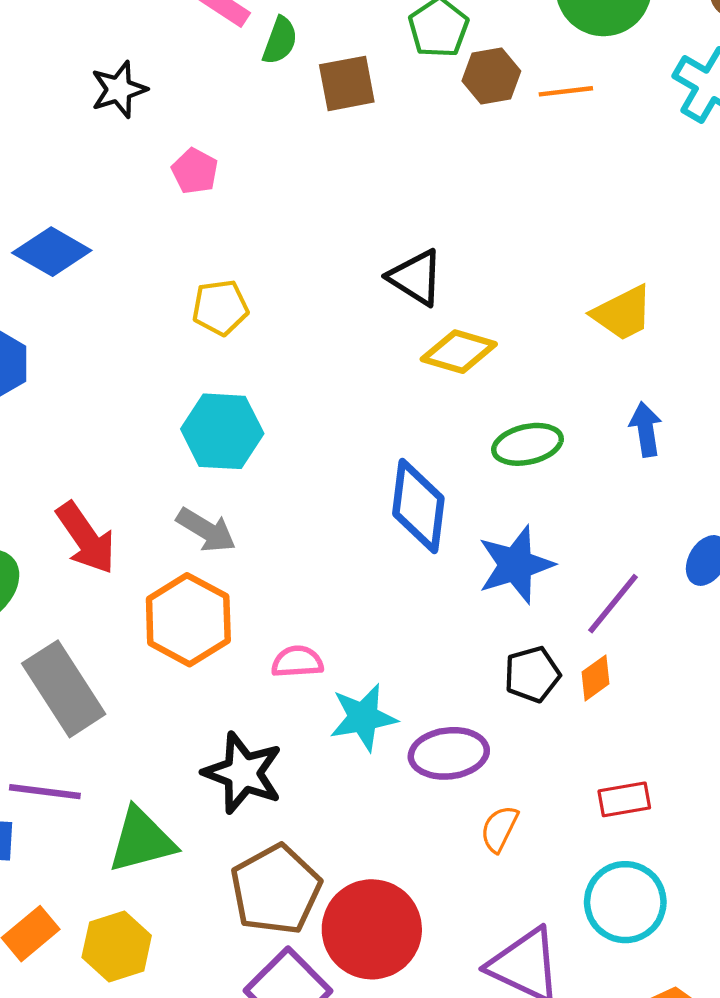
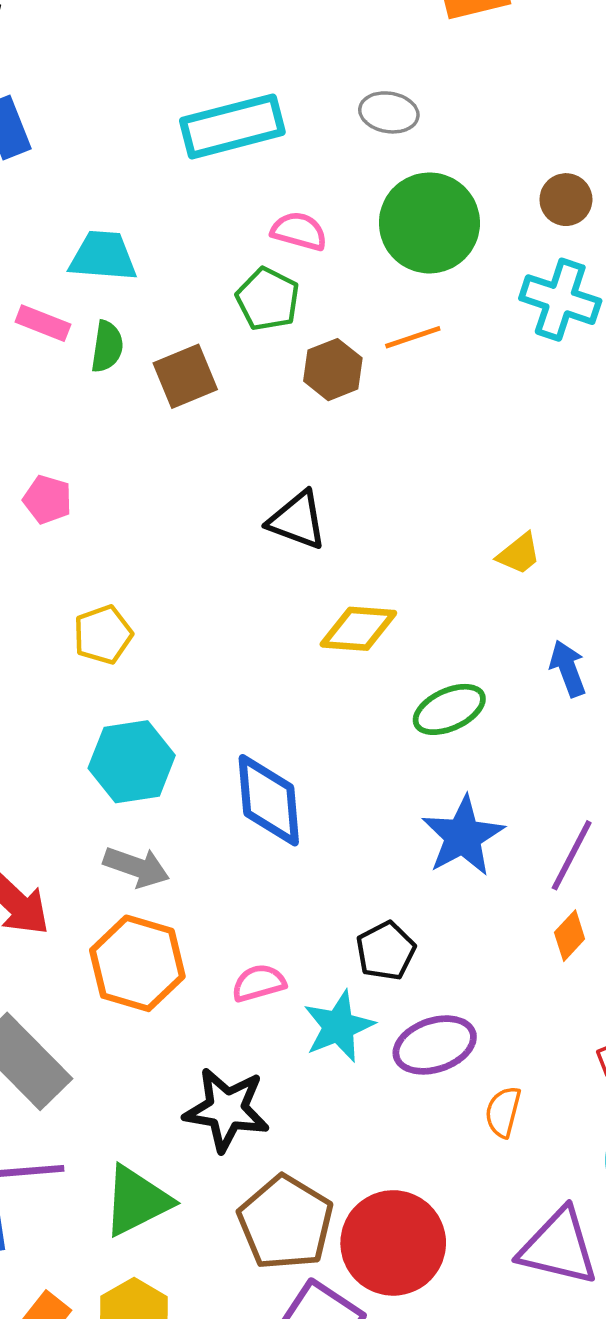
brown hexagon: (491, 76) -> (333, 370), moved
black triangle: (416, 277) -> (297, 520), moved
yellow trapezoid: (623, 313) -> (519, 554), size x0.7
blue diamond: (418, 506) -> (269, 800), moved
black pentagon: (532, 674) -> (386, 951), moved

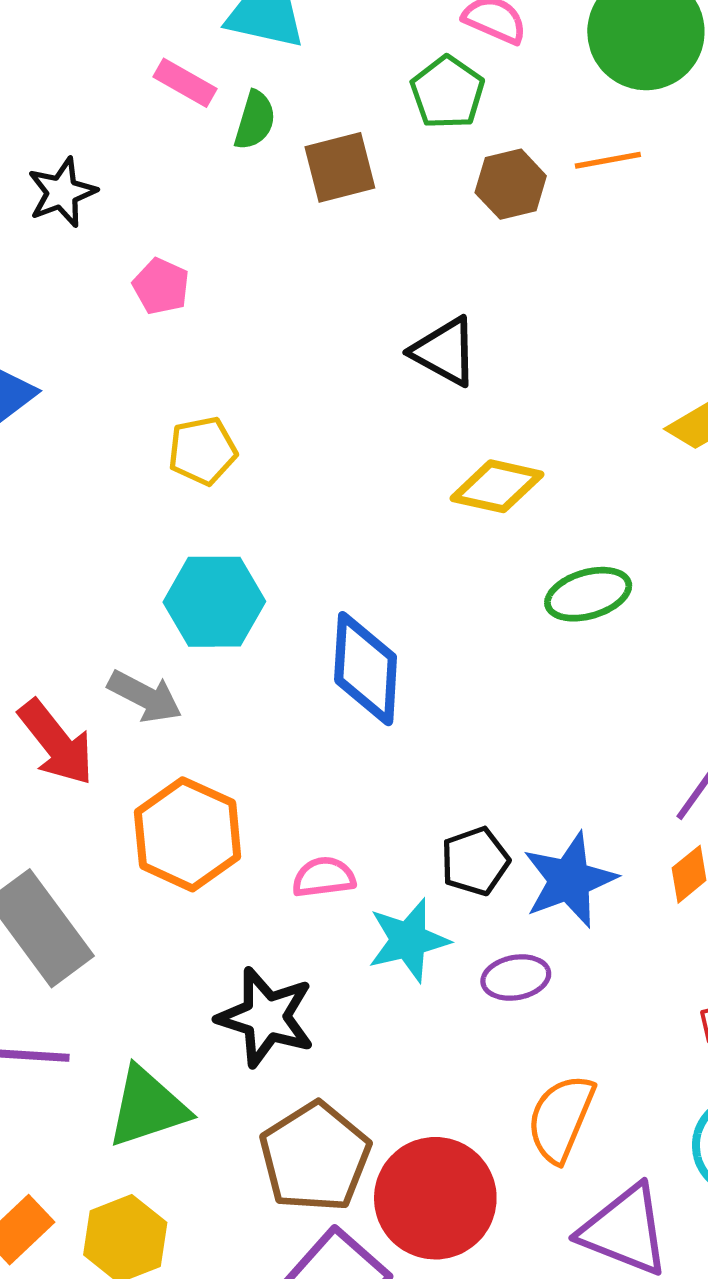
blue star: (463, 836) -> (569, 880), moved
gray arrow: (136, 867) -> (145, 696), moved
purple ellipse: (435, 1045) -> (516, 977), size x0.7
orange semicircle: (503, 1112) -> (561, 1118), moved, size x1.5

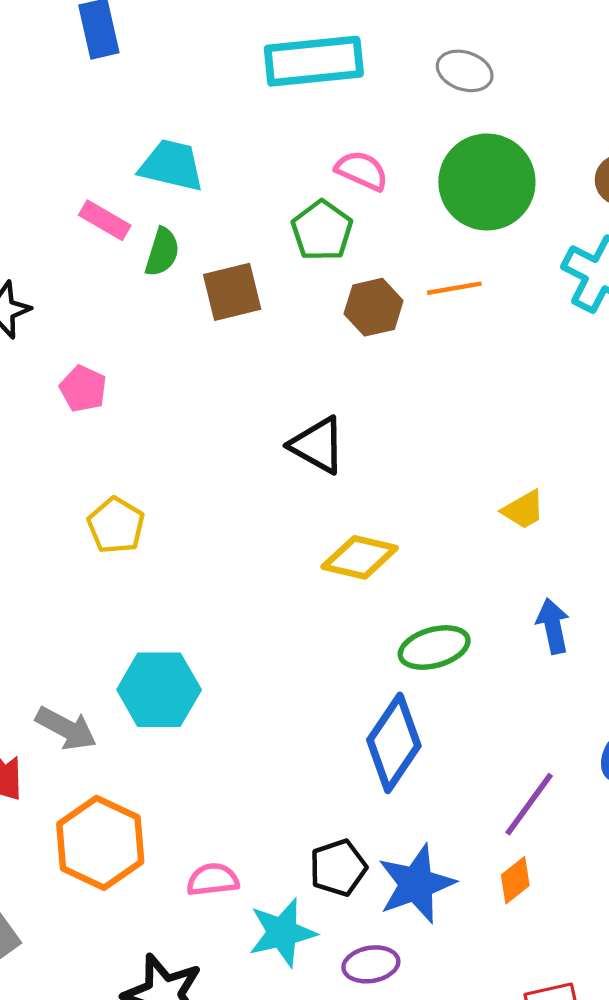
yellow pentagon: (202, 451) -> (116, 525), turned -30
cyan hexagon: (214, 602) -> (159, 690), moved
blue diamond: (366, 669) -> (394, 743), moved, turned 30

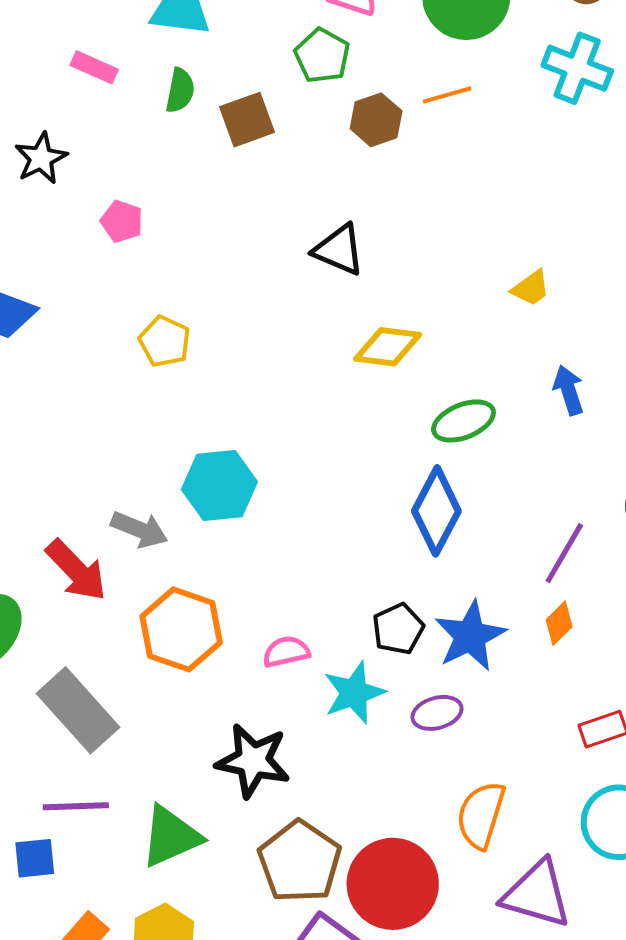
pink rectangle: (105, 220) -> (94, 67), moved

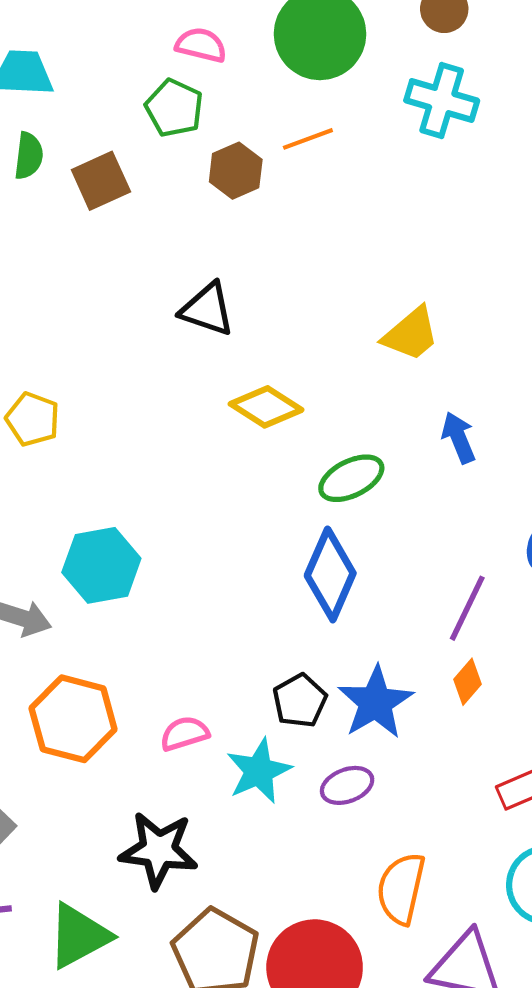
yellow trapezoid: (531, 288) -> (411, 334), size x1.4
yellow diamond: (388, 347) -> (266, 407), turned 30

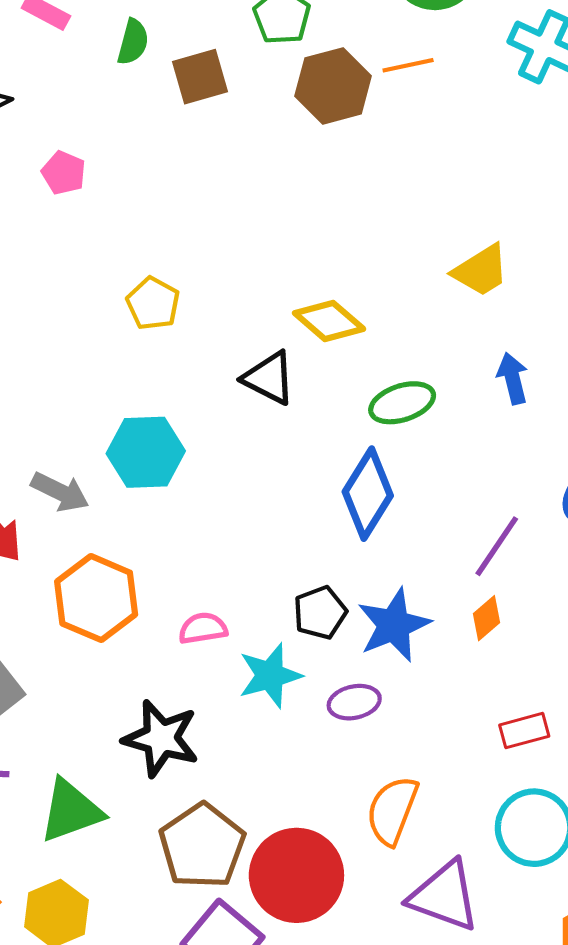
brown hexagon: (236, 171) -> (333, 86), size x1.4
black triangle: (207, 309) -> (269, 378), moved
yellow pentagon: (33, 419) -> (153, 303), moved

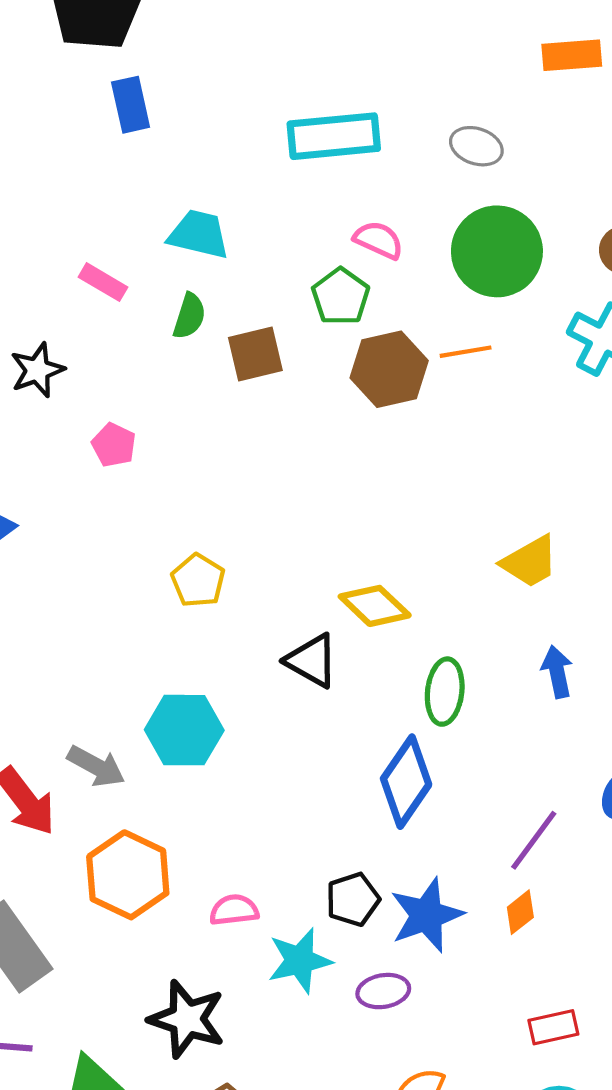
green ellipse: (402, 403) -> (445, 692), turned -68

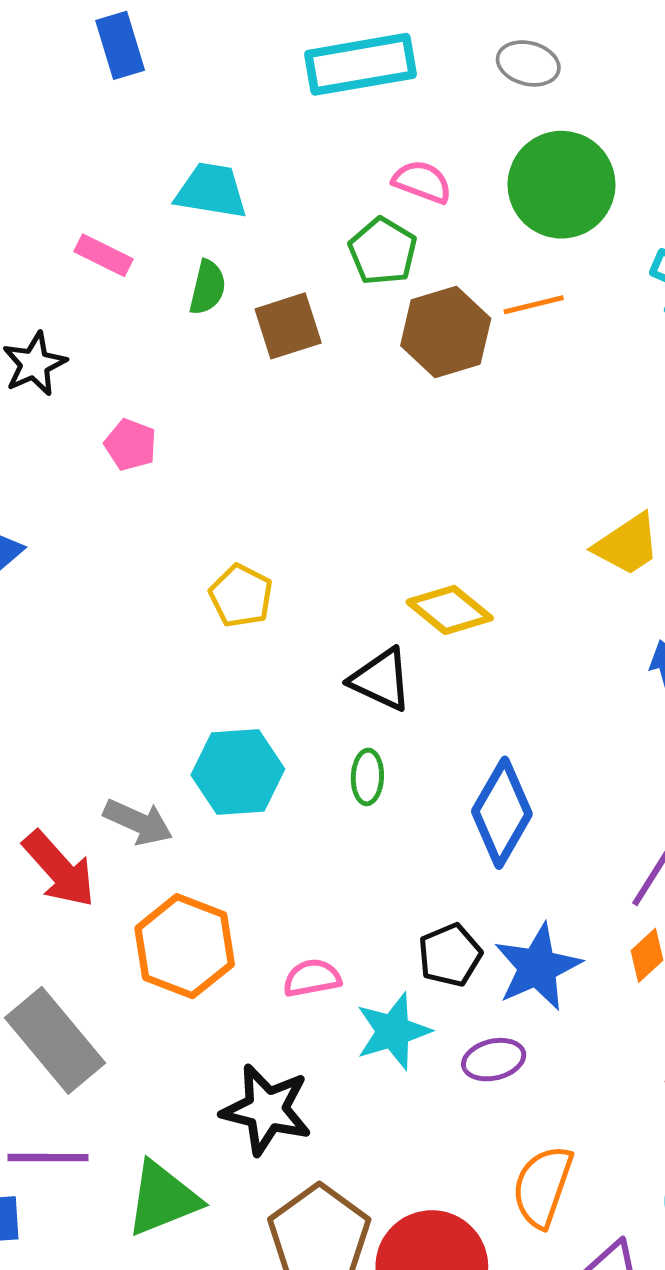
green ellipse: (445, 692) -> (367, 777), moved, size x0.7

